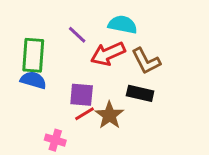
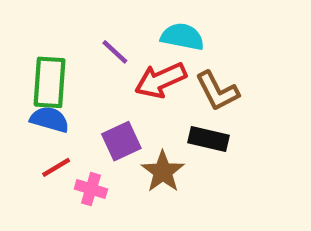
purple square: (82, 95) -> (121, 141), turned -30
red line: (85, 114) -> (56, 167), moved
pink cross: (55, 140) -> (91, 189), moved

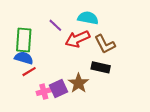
purple square: (121, 141) -> (59, 88), moved
red line: (56, 167) -> (29, 72), moved
pink cross: (91, 189) -> (44, 92), turned -32

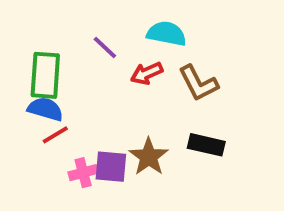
red arrow: (77, 39) -> (147, 73), size x0.7
black rectangle: (101, 67) -> (206, 145), moved
purple square: (59, 88) -> (111, 167), turned 30

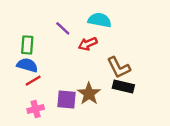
green rectangle: (45, 75) -> (27, 45), size x0.7
brown L-shape: (198, 83) -> (119, 67), moved
pink cross: (83, 173) -> (36, 109), moved

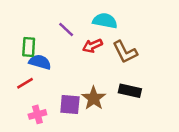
blue semicircle: (27, 65) -> (40, 62), moved
brown L-shape: (119, 67) -> (125, 52), moved
red line: (33, 81) -> (25, 83), moved

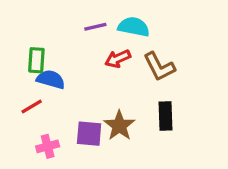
purple line: (66, 29) -> (95, 27), moved, turned -56
black rectangle: (130, 91) -> (166, 116), turned 75

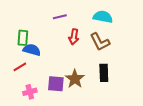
cyan semicircle: (134, 27) -> (103, 17), moved
red arrow: (118, 59) -> (74, 37), turned -56

